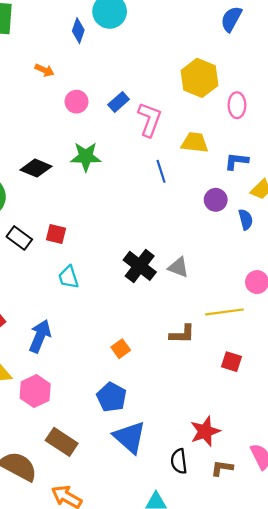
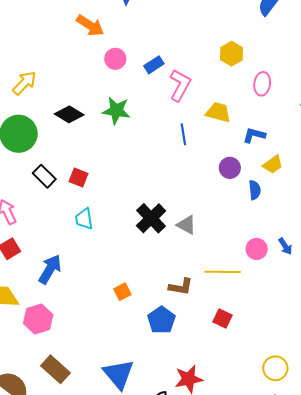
orange arrow: (44, 70) -> (90, 26), size x1.6
yellow hexagon: (200, 78) -> (231, 54), size x0.7
blue pentagon: (112, 397) -> (161, 320), moved

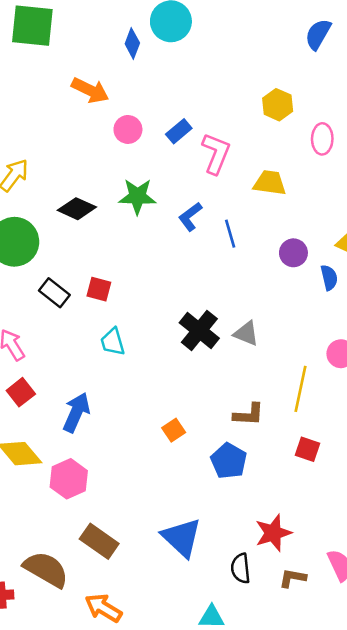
blue line: (183, 134) -> (230, 234), moved
blue L-shape: (254, 135) -> (190, 217), moved, turned -45
yellow line: (223, 272) -> (300, 389), turned -72

